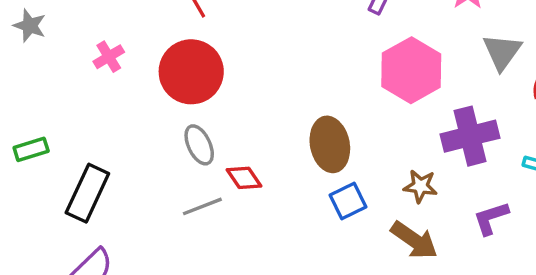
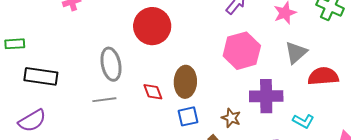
red circle: (191, 72) -> (152, 26), moved
gray ellipse: (199, 145) -> (111, 64), size x1.4
red diamond: (244, 178) -> (153, 92), moved
black rectangle: (87, 193) -> (41, 76), turned 60

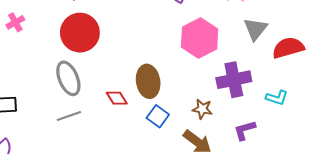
red circle: (152, 26) -> (80, 33), moved
blue square: (188, 116) -> (158, 116), turned -30

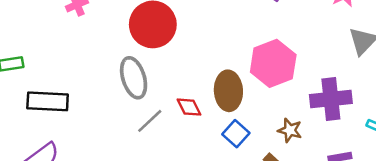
pink hexagon: (200, 38) -> (273, 63), moved
gray line: (69, 116) -> (150, 121), moved, turned -30

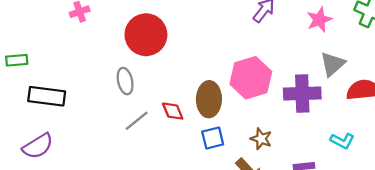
gray ellipse: (134, 78) -> (125, 81), size x0.7
purple cross: (331, 99) -> (302, 94), moved
blue square: (236, 134) -> (213, 138), turned 30

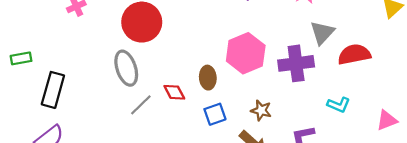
gray ellipse: (125, 81) -> (126, 68), size x1.4
black rectangle: (47, 96) -> (53, 90), turned -76
brown ellipse: (209, 99) -> (208, 78), size x0.7

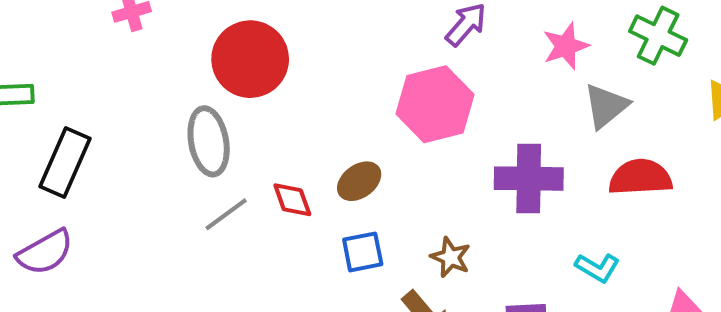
gray triangle: (322, 33) -> (606, 106), moved
pink hexagon: (246, 53) -> (435, 104), moved
brown ellipse: (208, 78) -> (359, 181), turned 50

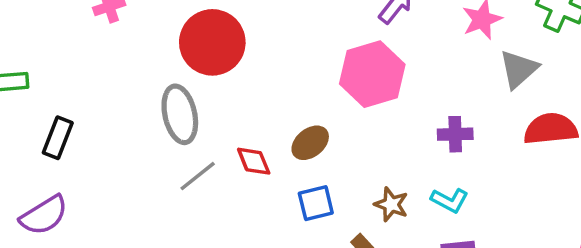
black rectangle: (65, 162) -> (58, 138), size x0.7
purple cross: (529, 179) -> (455, 134), size x0.6
cyan L-shape: (597, 268) -> (450, 200), moved

